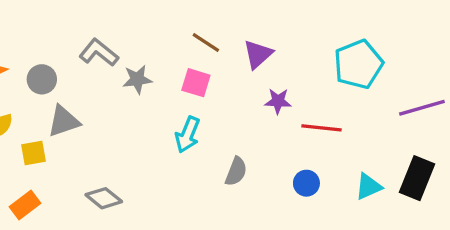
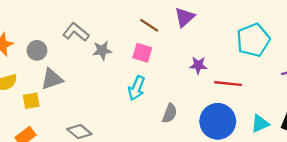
purple triangle: (258, 54) -> (185, 17), moved
blue circle: (306, 183) -> (218, 121), size x2.0

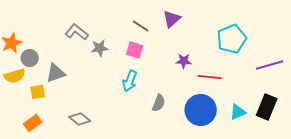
gray circle: (37, 50) -> (30, 58), moved

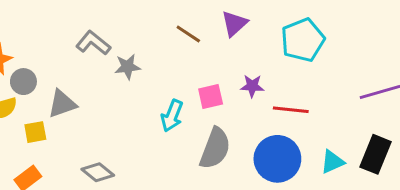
cyan pentagon: (232, 39) -> (303, 40), moved
pink square: (135, 50) -> (211, 96), moved, turned -30
gray semicircle: (159, 103) -> (215, 148), size x1.6

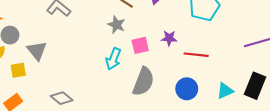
gray star: (127, 67) -> (116, 25), moved, turned 30
gray triangle: (62, 104) -> (37, 51), turned -50
blue circle: (277, 159) -> (187, 89), size x0.7

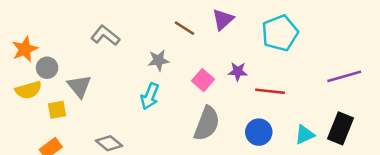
gray star: (116, 25) -> (158, 60), moved, turned -30
pink square: (140, 45) -> (203, 80), turned -36
cyan arrow: (113, 59) -> (150, 96), moved

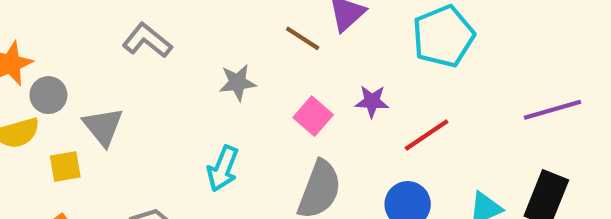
brown line: (184, 28) -> (303, 38), moved
red line: (270, 91) -> (427, 135), turned -40
cyan arrow: (150, 96) -> (223, 169), moved

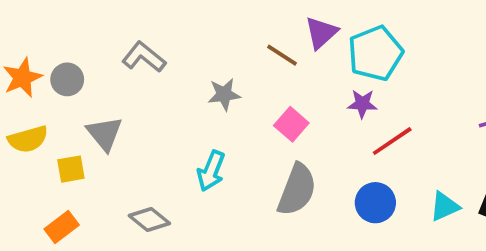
cyan pentagon: (443, 36) -> (375, 53), moved
gray circle: (48, 95) -> (67, 79), moved
purple star: (372, 101) -> (362, 104), moved

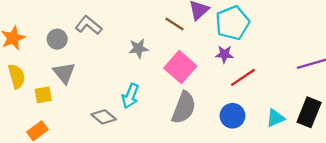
gray circle: (67, 79) -> (57, 39), moved
pink square: (291, 124) -> (180, 67), size x1.5
yellow semicircle: (28, 139) -> (17, 76), turned -90
gray diamond: (149, 220) -> (104, 117), moved

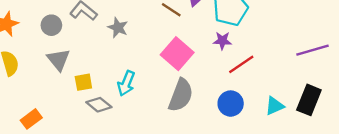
gray star: (138, 48) -> (118, 28), moved, turned 30
yellow square: (43, 95) -> (83, 82), moved

